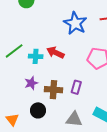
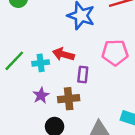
purple rectangle: (76, 87) -> (83, 75), moved

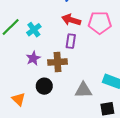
red arrow: (63, 54) -> (71, 20), moved
cyan cross: (41, 63) -> (34, 30), turned -32

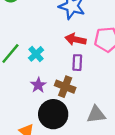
brown cross: (58, 62) -> (65, 87), turned 30
black circle: (44, 86) -> (53, 114), size x1.6

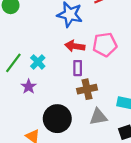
purple star: (38, 85) -> (29, 87), moved
brown cross: (65, 87) -> (87, 89), moved, turned -30

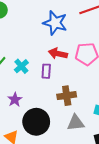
purple rectangle: (78, 68) -> (46, 71), moved
purple star: (29, 87) -> (15, 100), moved

